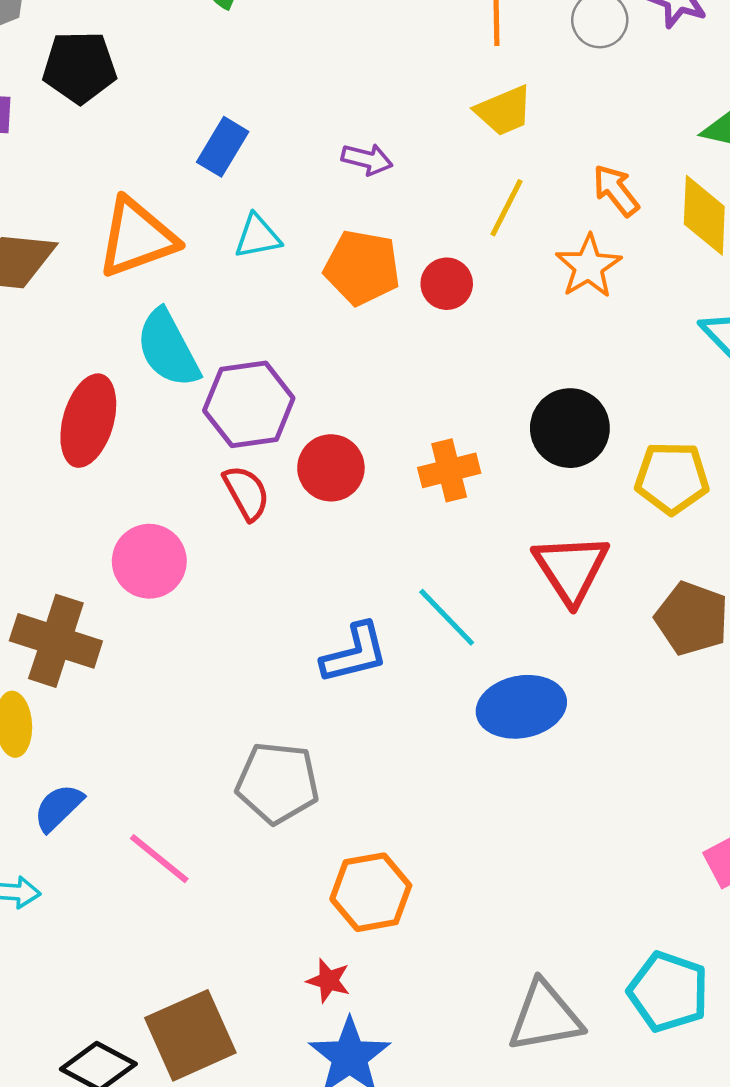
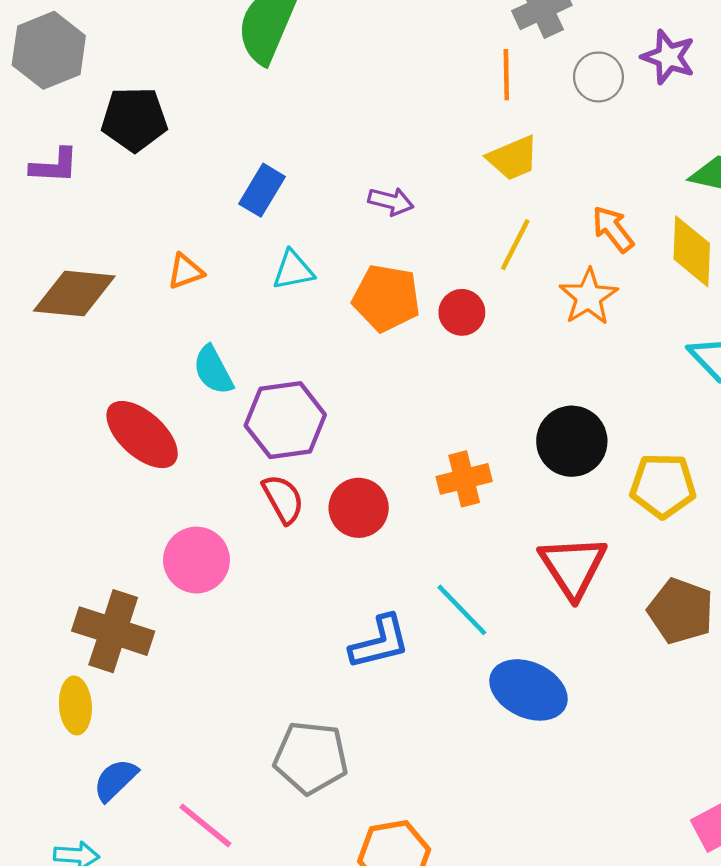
orange triangle: (137, 238) -> (185, 271), size x0.5
cyan semicircle: (168, 348) -> (213, 370), size x0.7
red ellipse: (88, 421) -> (142, 435), turned -64
red circle: (331, 468) -> (359, 508), moved
blue ellipse: (521, 707) -> (529, 690), turned 36

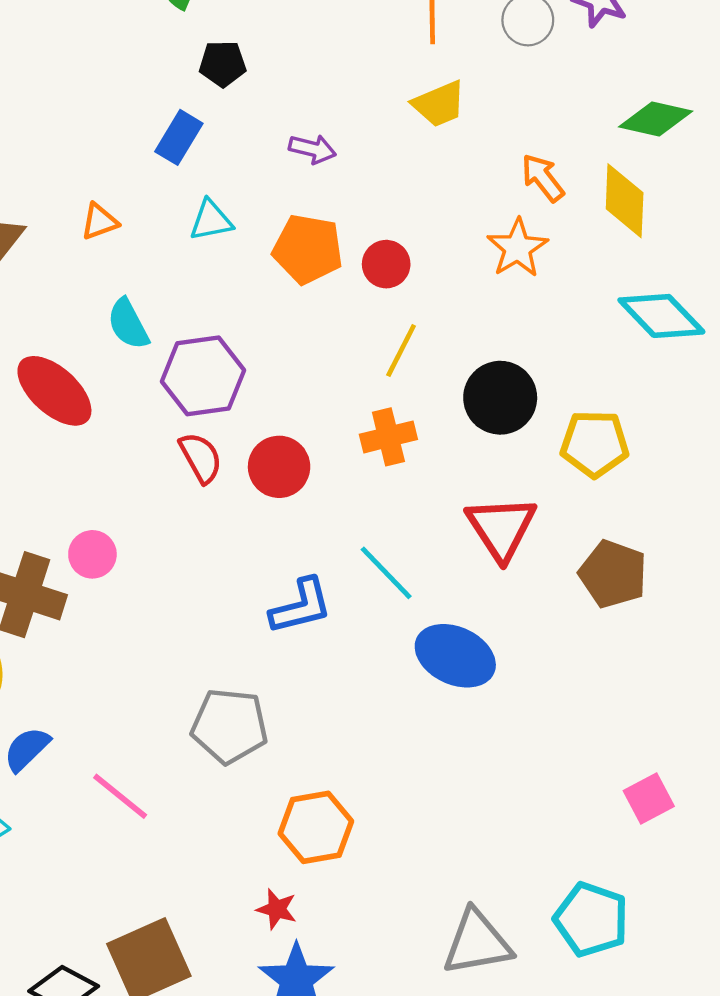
black pentagon: (134, 119) -> (223, 64), moved, size x0.7
yellow line: (515, 245) -> (401, 351), moved
pink circle: (196, 560) -> (92, 554), moved, size x0.7

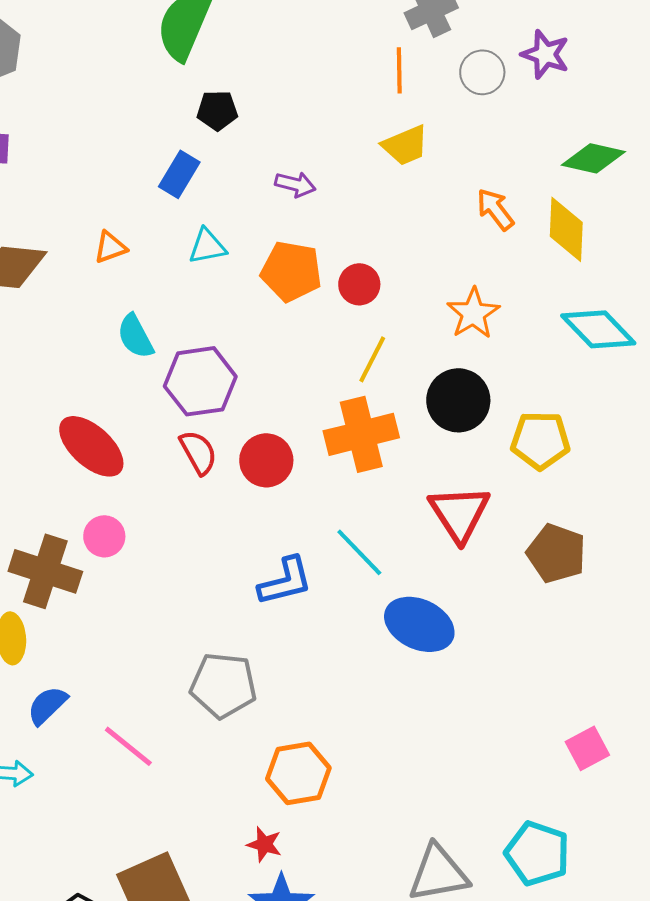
orange star: (517, 248) -> (473, 313), moved
red ellipse: (54, 391) -> (91, 446), moved
orange cross: (388, 437) -> (361, 434), size x1.5

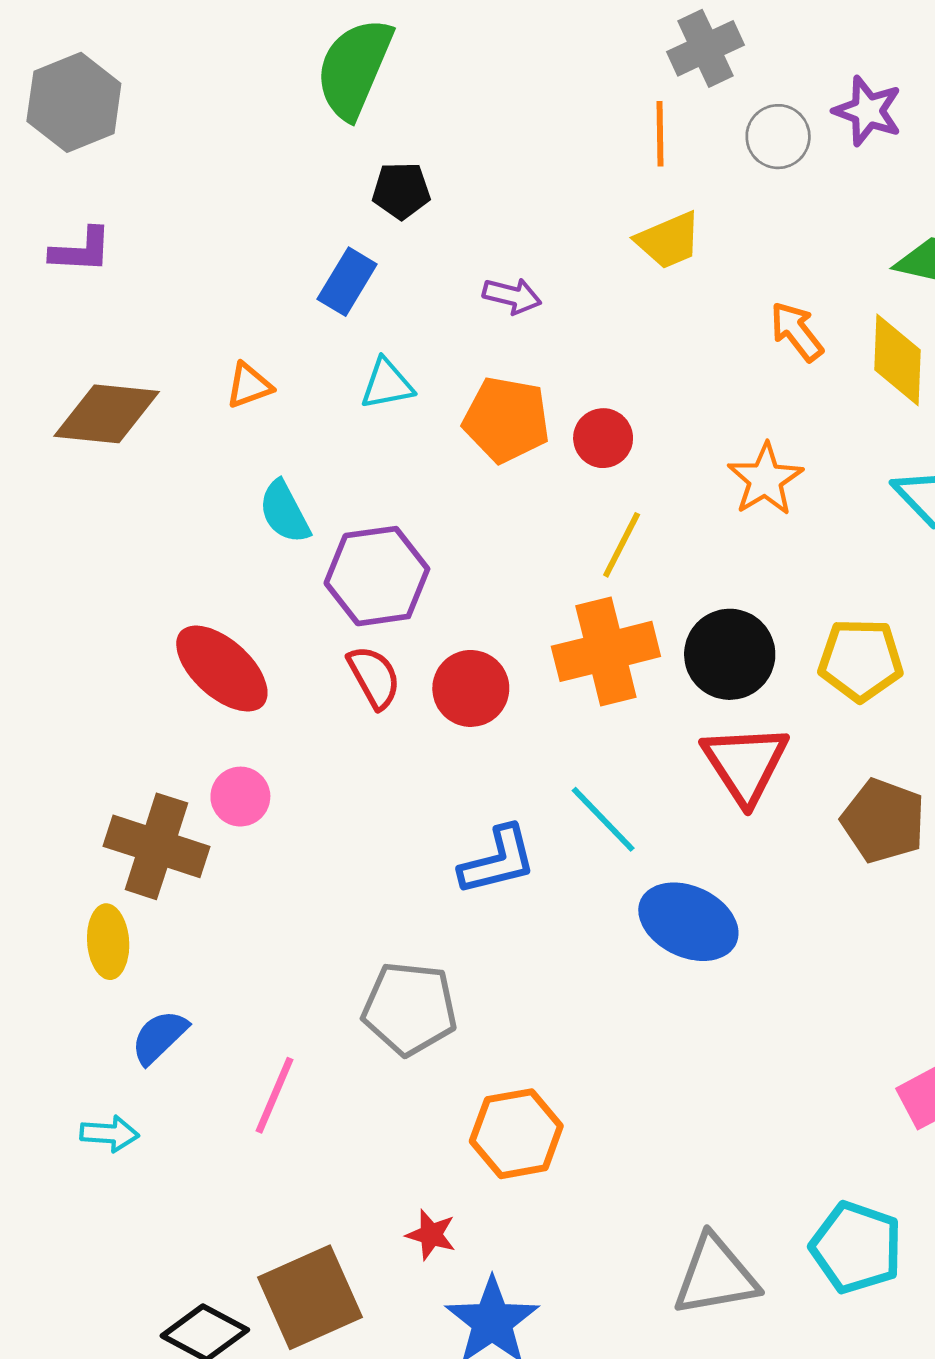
black circle: (458, 400) -> (730, 654), moved
pink line: (128, 746) -> (275, 1095), turned 74
red star: (264, 844) -> (431, 1235), moved

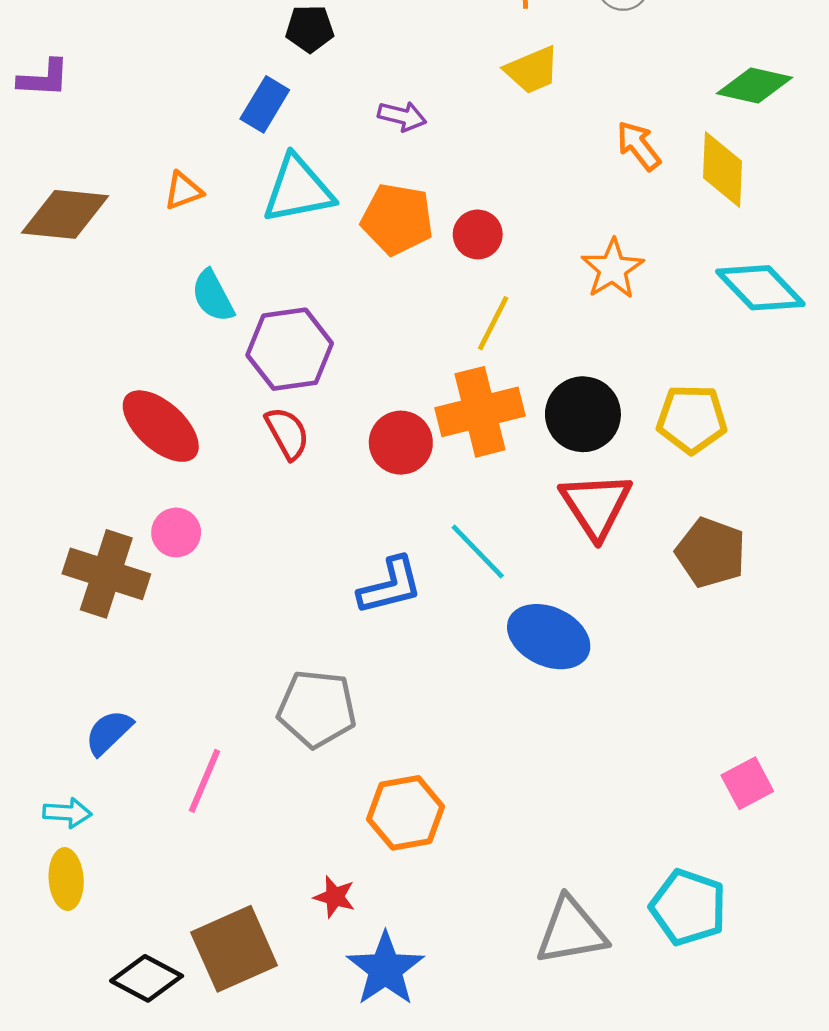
cyan triangle: (387, 384) -> (298, 190), size x1.6
red circle: (471, 688) -> (401, 443), moved
yellow ellipse: (108, 942) -> (66, 879), moved

